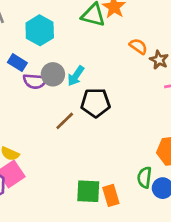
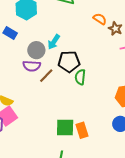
gray circle: (53, 74) -> (36, 50), moved
purple semicircle: (35, 81) -> (32, 66), moved
green semicircle: (144, 177) -> (80, 77), moved

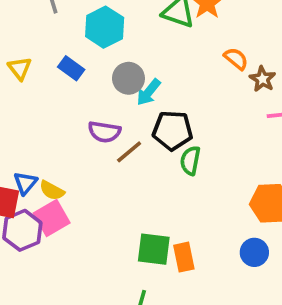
gray circle: (36, 50) -> (128, 78), moved

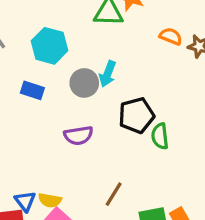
cyan arrow: (149, 92) -> (108, 74), moved
brown line: (129, 152) -> (114, 194), moved

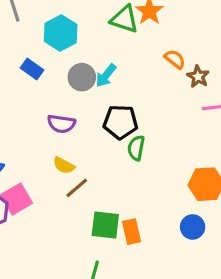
yellow semicircle: (50, 200) -> (64, 165), moved

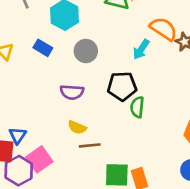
orange semicircle: (175, 59) -> (164, 29), size x1.5
cyan arrow: (106, 76) -> (141, 49), moved
brown line: (77, 188) -> (90, 145), turned 40

